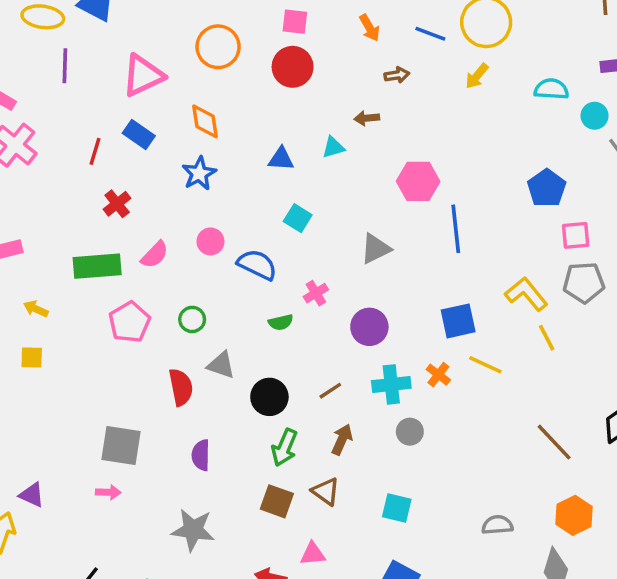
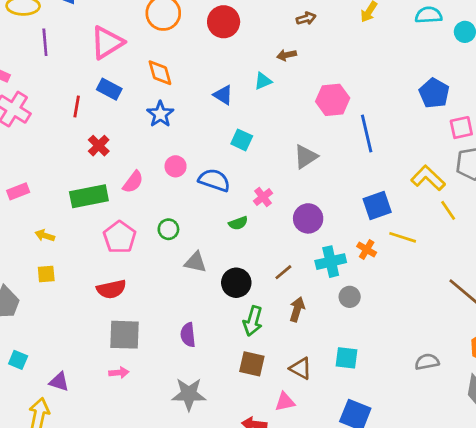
blue triangle: (281, 159) -> (223, 95), turned 35
red semicircle: (181, 387) -> (111, 289), moved, turned 96
brown triangle: (326, 491) -> (301, 368), moved

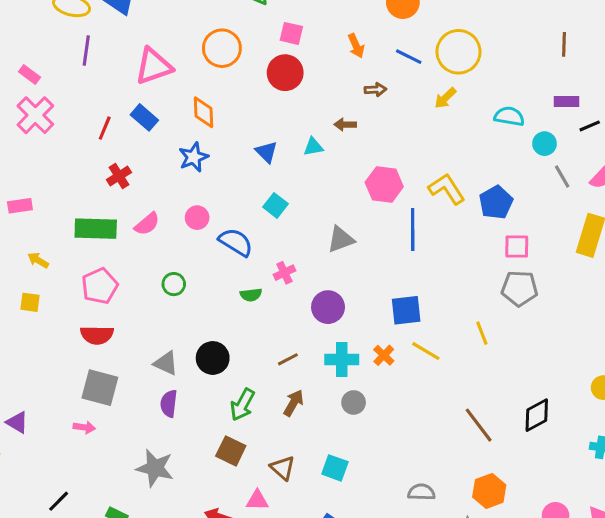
yellow L-shape: (428, 178) -> (447, 189), moved
pink pentagon: (120, 237) -> (100, 286), moved
gray triangle: (195, 262) -> (166, 363), moved
black circle: (236, 283) -> (213, 358), moved

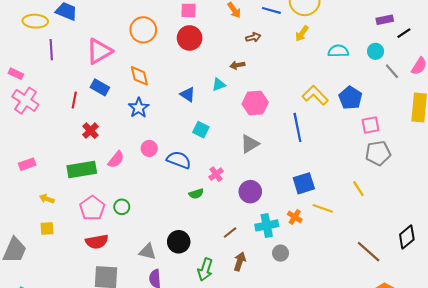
cyan semicircle: (509, 116) -> (338, 51), moved
pink hexagon: (384, 185) -> (255, 103), moved
green circle: (174, 284) -> (122, 207), moved

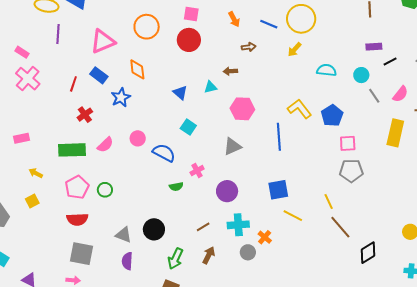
blue star: (139, 108) -> (121, 97), moved
orange cross: (295, 217) -> (265, 237), moved
yellow square: (47, 229) -> (32, 201), turned -32
brown line: (369, 252) -> (340, 227), moved

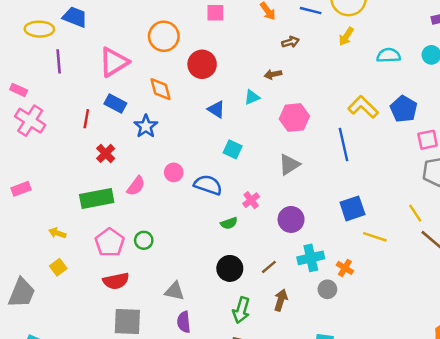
red circle: (189, 40) -> (202, 64), moved
pink rectangle: (22, 138) -> (21, 189), moved
black circle: (154, 229) -> (230, 268), moved

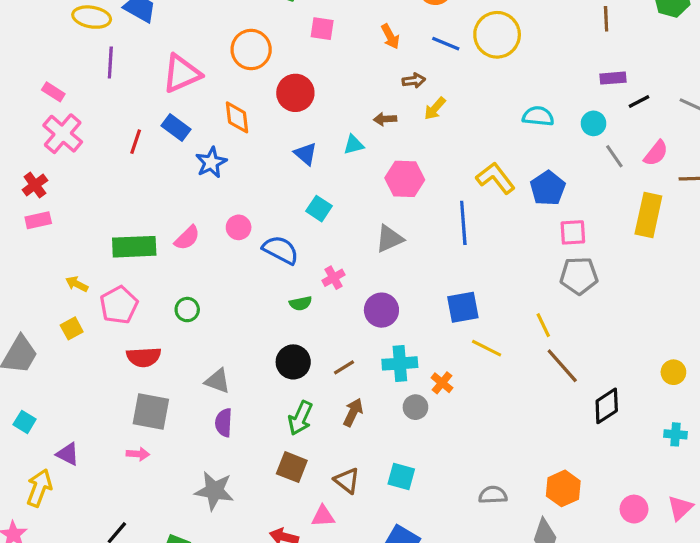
yellow arrow: (346, 36) -> (435, 109), moved
red cross: (106, 153) -> (35, 185), moved
pink pentagon: (110, 242) -> (119, 305), moved

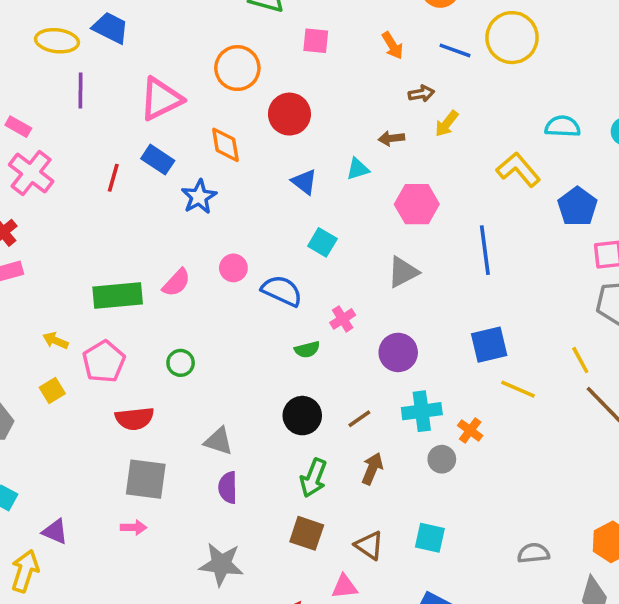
yellow L-shape: (496, 178) -> (518, 170), moved

